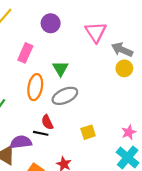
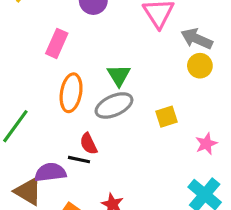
green triangle: (61, 68) -> (119, 75), moved
yellow square: (88, 132) -> (167, 117), moved
pink star: (129, 132) -> (206, 144), moved

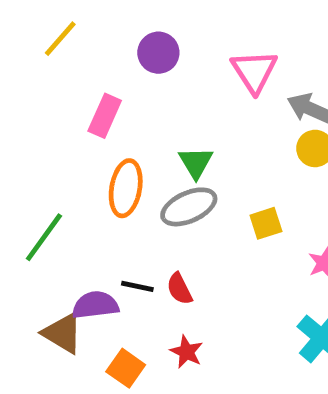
red semicircle: (89, 144) -> (179, 289), moved

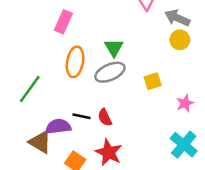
red star: (186, 352) -> (109, 152), size x1.5

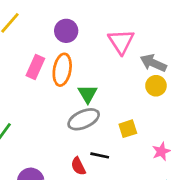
orange ellipse: (75, 62) -> (62, 70), moved
black line: (82, 116) -> (100, 155), moved

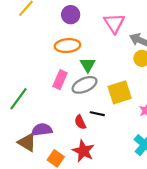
pink rectangle: (35, 67) -> (60, 80), moved
orange ellipse: (62, 70) -> (67, 46), turned 75
yellow square: (128, 129) -> (120, 92), size x1.6

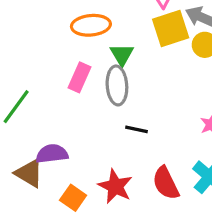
gray ellipse: (84, 85) -> (117, 85), turned -70
yellow square: (120, 92) -> (171, 29), moved
red semicircle: (80, 122) -> (166, 183), moved, size x1.5

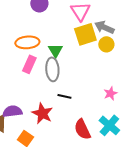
orange ellipse: (91, 25) -> (27, 42), moved
red star: (115, 186) -> (42, 113), moved

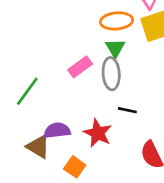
orange ellipse: (27, 42) -> (117, 21), moved
pink rectangle: (29, 64) -> (80, 67), turned 30

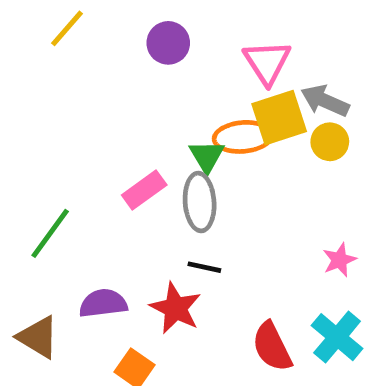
orange ellipse: (117, 21) -> (243, 137), moved
black line: (127, 110) -> (204, 267), moved
brown triangle: (38, 147) -> (38, 337), moved

